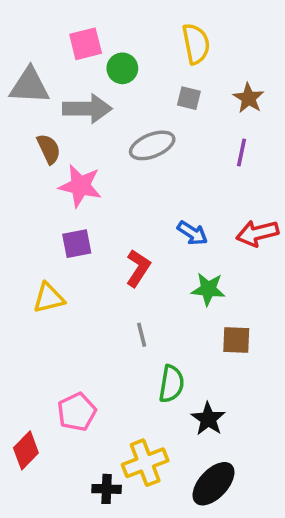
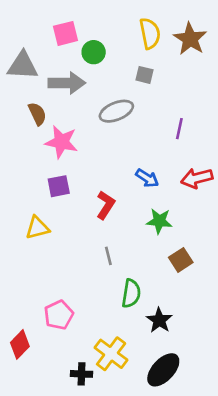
brown star: (249, 98) -> (190, 39), moved, size x1.4
purple line: (242, 152) -> (179, 129), moved
brown square: (236, 340) -> (181, 260), turned -35
yellow cross: (145, 463) -> (111, 354), turned -32

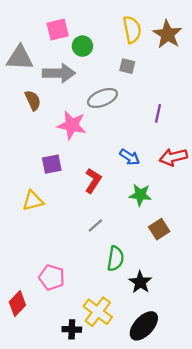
pink star: (61, 142) -> (72, 125), moved
gray line: (108, 256) -> (95, 226), turned 63
pink pentagon: (59, 315) -> (52, 277), turned -30

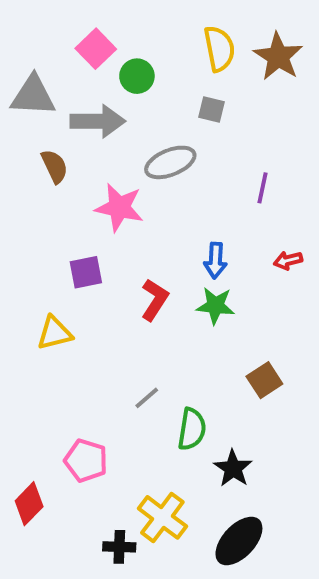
pink square: (58, 30) -> (96, 49), turned -30
blue arrow: (130, 157) -> (215, 260), turned 60
red arrow: (173, 157) -> (288, 260), size x0.6
green star: (140, 195) -> (215, 306), moved
gray line: (95, 226) -> (147, 398), moved

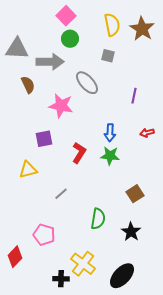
pink square: (96, 49) -> (66, 16), moved
gray ellipse: (170, 162) -> (87, 83), turned 70
gray line: (147, 398) -> (61, 194), moved
black star: (233, 468) -> (131, 232), moved

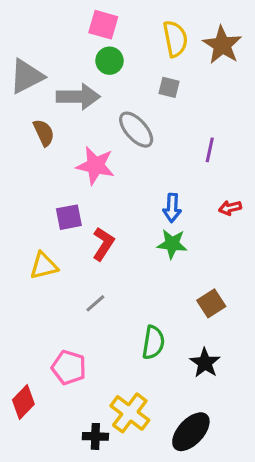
pink square: (66, 16) -> (103, 25), turned -30
gray triangle: (17, 49) -> (27, 76), turned -30
red L-shape: (79, 153) -> (103, 244), moved

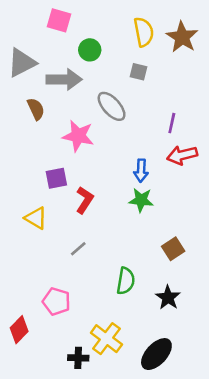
pink square: (103, 25) -> (59, 20), moved
red arrow: (230, 208) -> (182, 155), moved, size x1.6
yellow triangle: (44, 266) -> (36, 218), turned 45

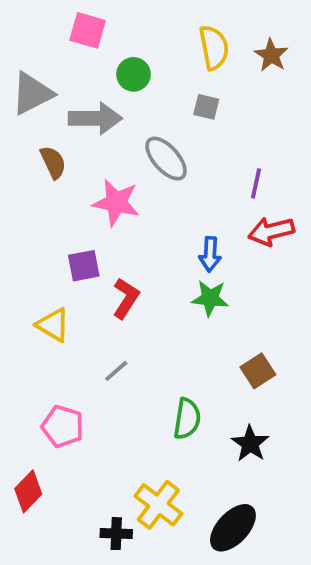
brown star: (182, 37) -> (271, 55), size x0.7
pink pentagon: (56, 301) -> (63, 426), moved

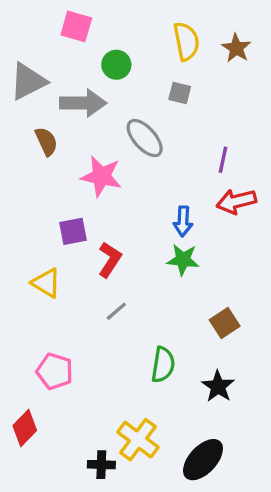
gray line: (116, 371) -> (116, 311), moved

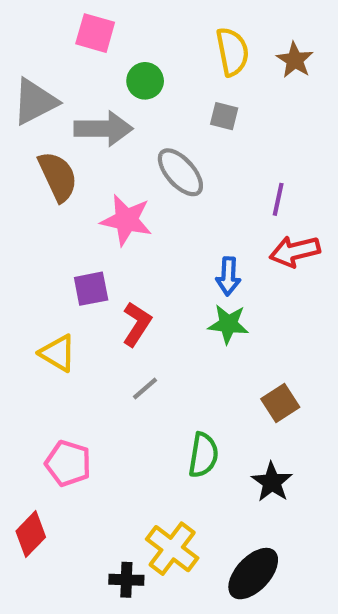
brown semicircle: (46, 141) -> (58, 176), size x1.4

